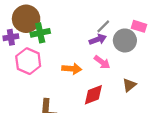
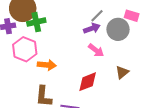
orange arrow: (72, 69) -> (47, 65), moved

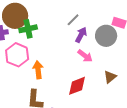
gray line: (97, 16) -> (73, 20), moved
purple arrow: (92, 28) -> (81, 35), turned -42
orange arrow: (47, 65) -> (38, 70), turned -102

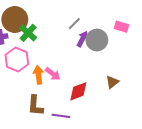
green cross: (28, 29) -> (28, 33), turned -36
gray circle: (106, 36) -> (97, 40), moved
pink arrow: (85, 56) -> (53, 74), moved

